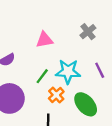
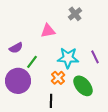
gray cross: (88, 32) -> (75, 14), moved
green line: (42, 76) -> (32, 62), moved

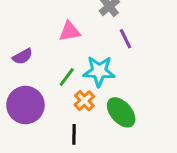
purple line: (95, 57) -> (126, 39), moved
green line: (32, 62) -> (67, 77), moved

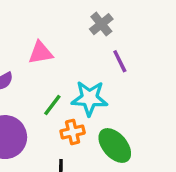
pink triangle: (70, 31) -> (41, 53), moved
orange cross: (84, 101) -> (73, 132), turned 30

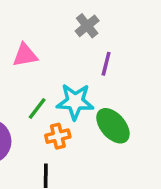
purple line: (120, 61) -> (106, 64), turned 40
green ellipse: (115, 146) -> (113, 126), moved

